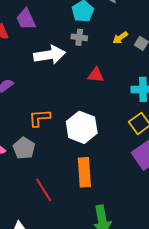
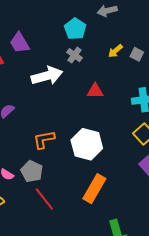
gray cross: (79, 37) -> (75, 55), turned 35
orange rectangle: (84, 172) -> (94, 189), turned 40
red line: (44, 190) -> (44, 199), moved

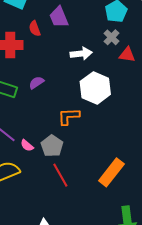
white arrow: (47, 76) -> (81, 54), size x0.7
red triangle: (95, 91) -> (127, 55), moved
white hexagon: (87, 144) -> (95, 88), moved

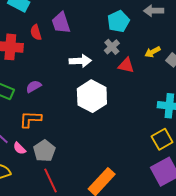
orange L-shape: (69, 116) -> (30, 119), moved

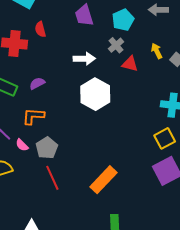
purple trapezoid: (61, 23) -> (84, 15), moved
yellow arrow: (153, 52) -> (157, 51), turned 91

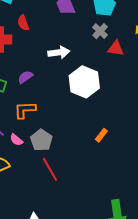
white arrow: (84, 59) -> (59, 52), moved
orange rectangle: (103, 180) -> (101, 135), moved, size x0.5

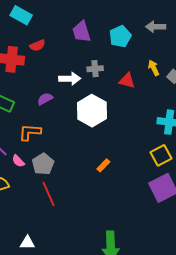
red semicircle: (23, 23) -> (37, 45), turned -98
gray cross: (100, 31) -> (95, 69), moved, turned 35
purple semicircle: (25, 77) -> (45, 99), moved

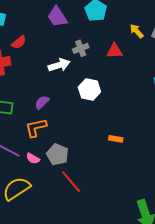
purple semicircle: (45, 99) -> (42, 102), moved
white hexagon: (92, 111) -> (89, 89), size x0.7
orange rectangle: (103, 165) -> (116, 139), turned 72

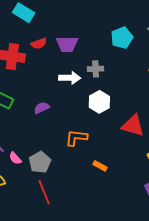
purple trapezoid: (57, 17) -> (67, 44), moved, turned -75
red triangle: (115, 51) -> (133, 126), moved, size x1.4
white hexagon: (89, 89) -> (99, 102), moved
orange L-shape: (36, 128) -> (76, 138), moved

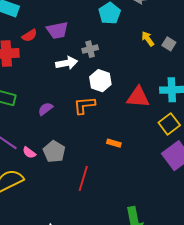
purple semicircle: (42, 108) -> (45, 109), moved
orange L-shape: (76, 138) -> (84, 105), moved
red line: (44, 192) -> (83, 178), moved, turned 50

